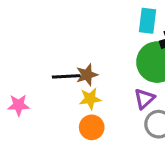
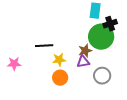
brown star: (87, 75) -> (85, 51), moved
purple triangle: (144, 99) -> (83, 62), moved, turned 32

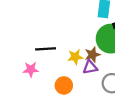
yellow star: (59, 60) -> (75, 57), moved
pink star: (14, 64) -> (31, 69), moved

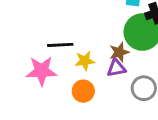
yellow star: (75, 57) -> (85, 61), moved
pink star: (31, 69) -> (41, 71), size x1.5

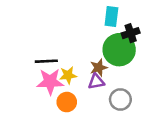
pink star: (41, 71) -> (50, 82), moved

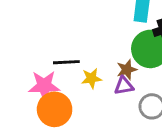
pink star: (50, 82) -> (44, 86), moved
orange circle: (67, 102) -> (55, 109), moved, size x1.5

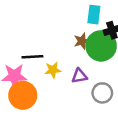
brown star: (127, 70) -> (82, 41), moved

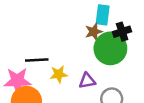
brown star: (82, 41) -> (94, 32), moved

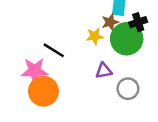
black line: (37, 60) -> (54, 50), turned 35
yellow star: (59, 74) -> (95, 36), moved

